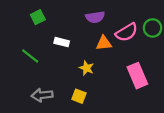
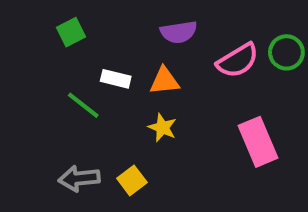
orange triangle: (104, 43) -> (164, 81), moved
green line: (30, 56) -> (83, 105), moved
yellow square: (79, 96) -> (132, 180), moved, turned 32

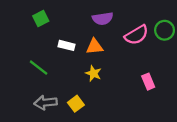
green line: (83, 105) -> (39, 68), moved
pink rectangle: (258, 142) -> (148, 82), size x0.6

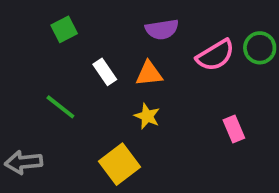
white rectangle: (67, 45) -> (105, 72), turned 42
gray arrow: (46, 103) -> (24, 162), moved
yellow square: (76, 104) -> (119, 164), size x1.5

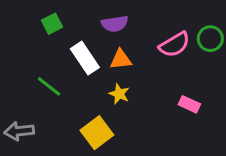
purple semicircle: (162, 29) -> (115, 24), moved
white rectangle: (105, 72) -> (85, 58), size x1.5
pink rectangle: (234, 129) -> (189, 104), turned -42

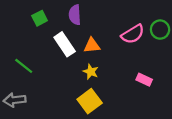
purple semicircle: (115, 24) -> (75, 15), moved, turned 96
green line: (49, 86) -> (24, 66), moved
yellow square: (97, 133) -> (90, 101), moved

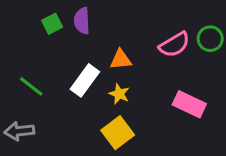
purple semicircle: (75, 15) -> (82, 21), moved
white rectangle: (65, 44) -> (85, 80), moved, turned 70
pink rectangle: (144, 80) -> (189, 104), size x1.5

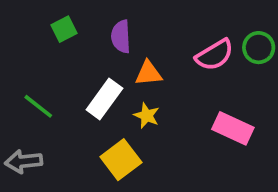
purple semicircle: (82, 21) -> (121, 37), moved
yellow square: (118, 133) -> (121, 160), moved

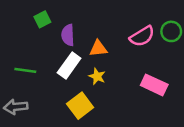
purple semicircle: (121, 37) -> (68, 35), moved
green line: (38, 106) -> (25, 70), turned -30

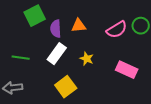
green square: (42, 19) -> (35, 16), size x1.5
orange triangle: (98, 48) -> (79, 26), moved
yellow star: (97, 76) -> (87, 59), moved

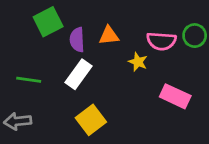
pink semicircle: (117, 30) -> (161, 41), turned 35
yellow star: (87, 59) -> (138, 62), moved

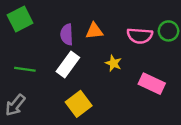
green square: (48, 22) -> (20, 19), moved
yellow star: (138, 62) -> (113, 63), moved
gray arrow: (18, 121) -> (15, 105), turned -45

